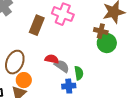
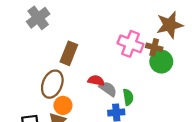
pink cross: (63, 14) -> (130, 44), moved
brown rectangle: (37, 25) -> (69, 53), moved

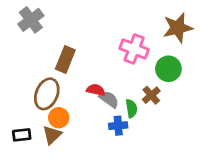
brown cross: (154, 47) -> (151, 95), moved, turned 35

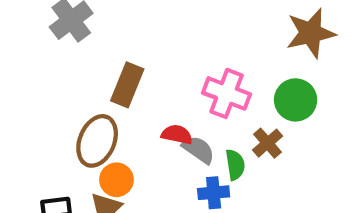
pink cross: (134, 49) -> (227, 93), moved

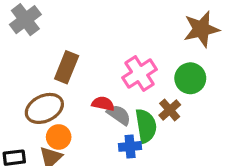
pink cross: (227, 93) -> (140, 74), turned 36
brown ellipse: (97, 141) -> (44, 108), turned 42
green semicircle: (235, 165) -> (146, 126), size x1.5

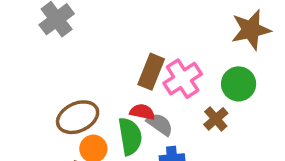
brown rectangle: (67, 67) -> (151, 72), moved
green semicircle: (146, 126) -> (130, 136), moved

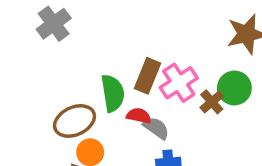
brown cross: (216, 119) -> (212, 102), moved
green semicircle: (130, 136) -> (113, 93), moved

